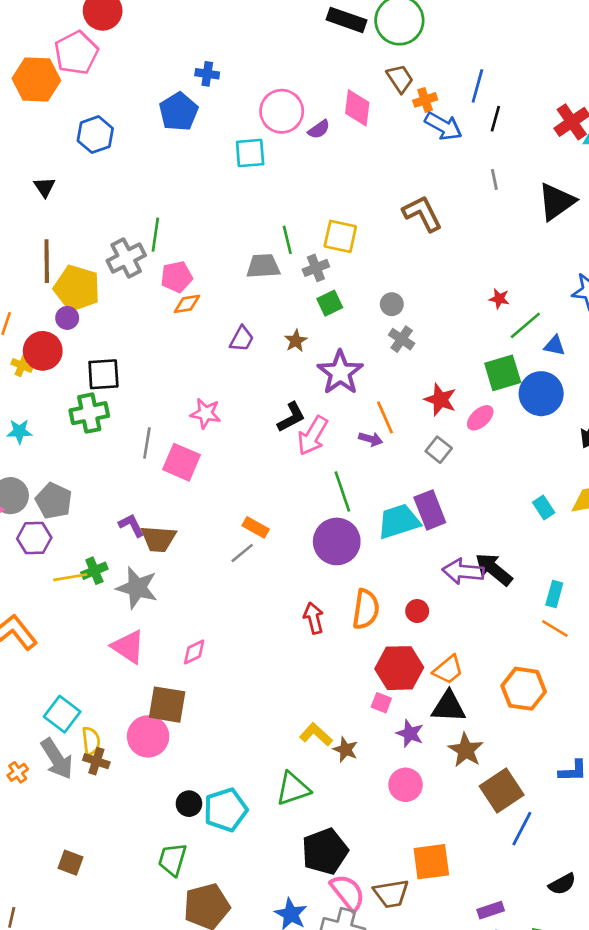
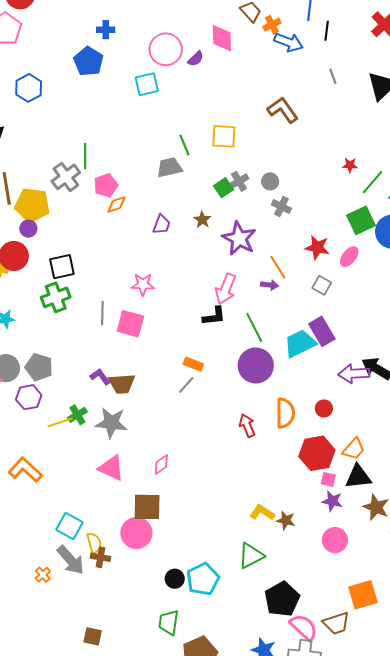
gray cross: (316, 268) -> (239, 181), moved
black L-shape: (291, 417) -> (214, 316), moved, turned 30
pink square: (381, 703) -> (328, 479), moved

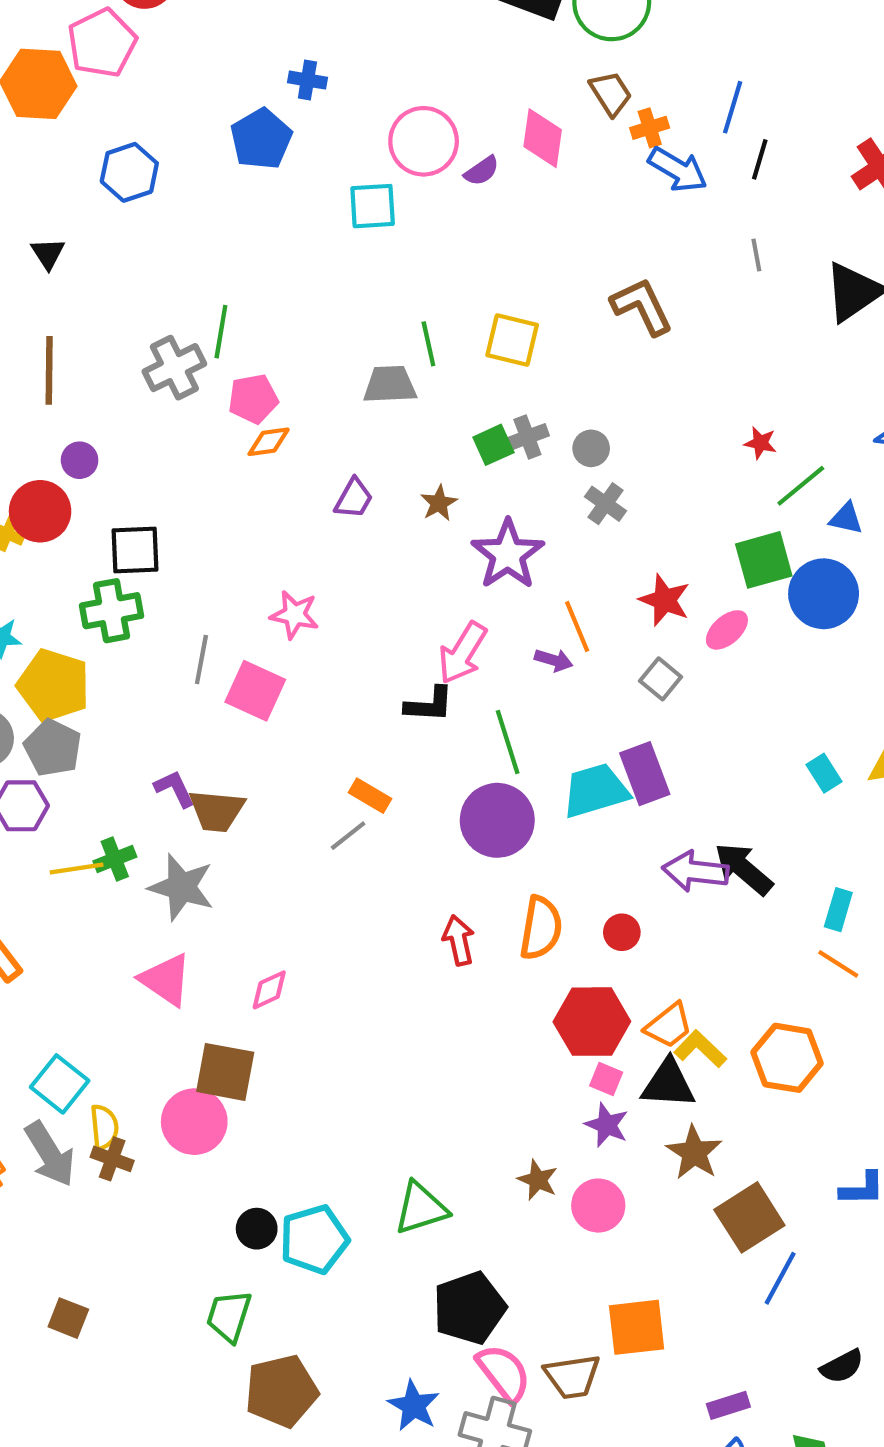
yellow pentagon: (32, 205) -> (53, 685), moved
yellow L-shape: (262, 513) -> (700, 1049), moved
brown star: (286, 520) -> (538, 1180), moved

